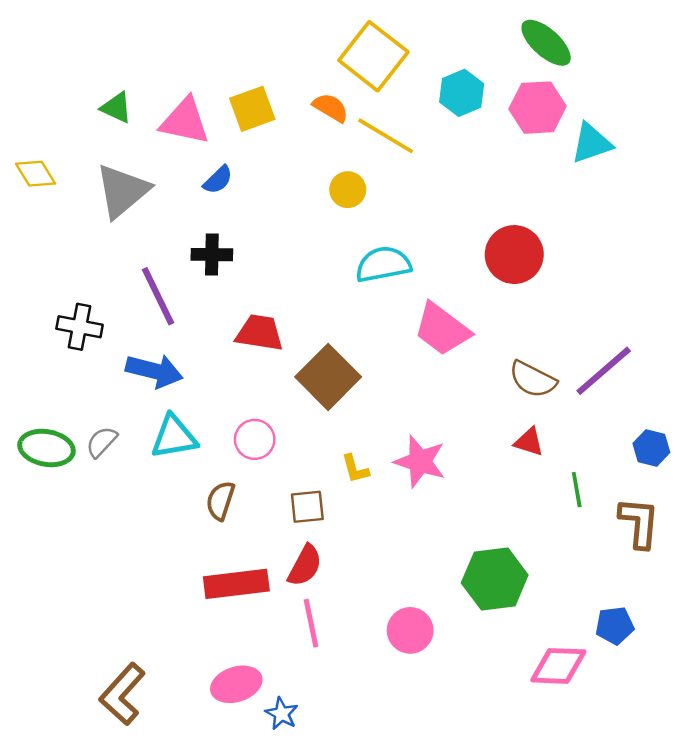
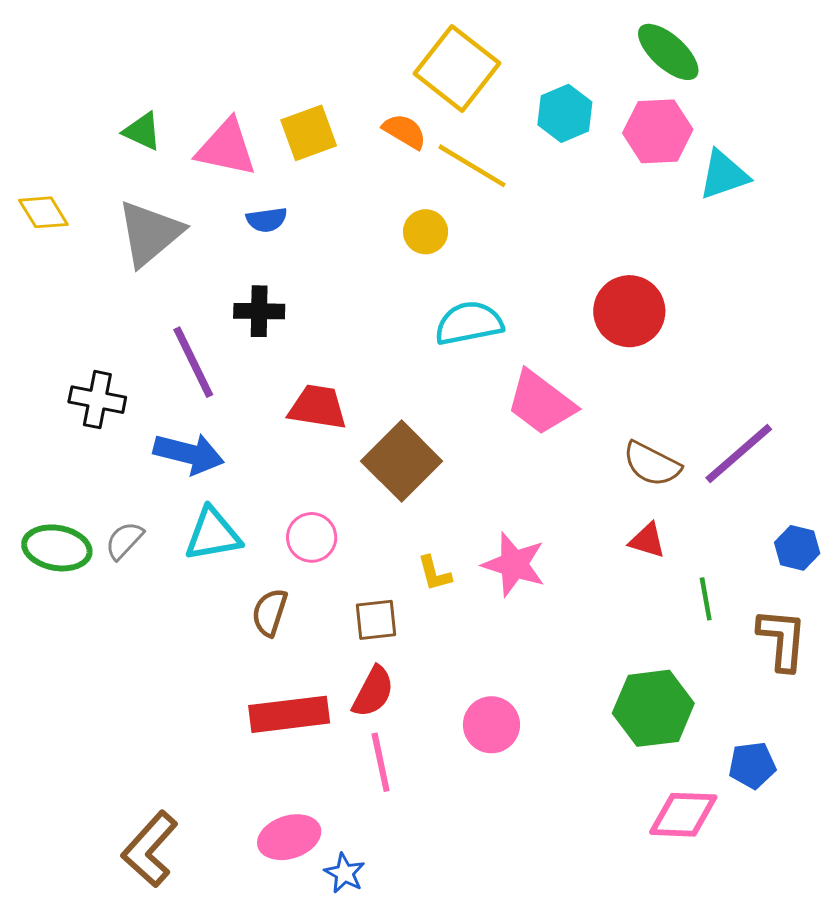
blue semicircle: (218, 180) -> (267, 220), turned 36
green hexagon: (495, 579) -> (653, 708), moved
pink circle: (410, 630) -> (491, 725), moved

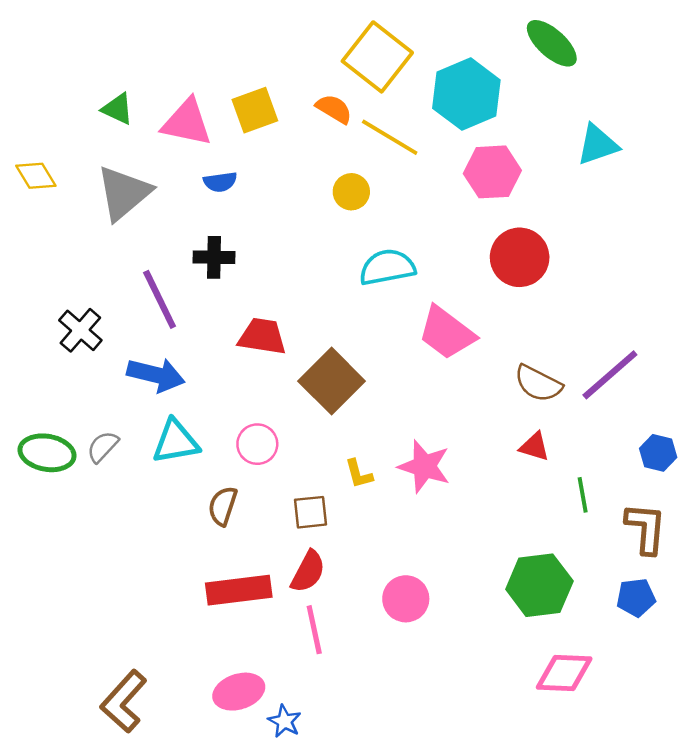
cyan hexagon: (565, 113) -> (466, 94), size x1.5
pink hexagon: (658, 131) -> (492, 172), moved
black cross: (97, 400) -> (80, 330), turned 30
blue pentagon: (752, 765) -> (636, 598), moved

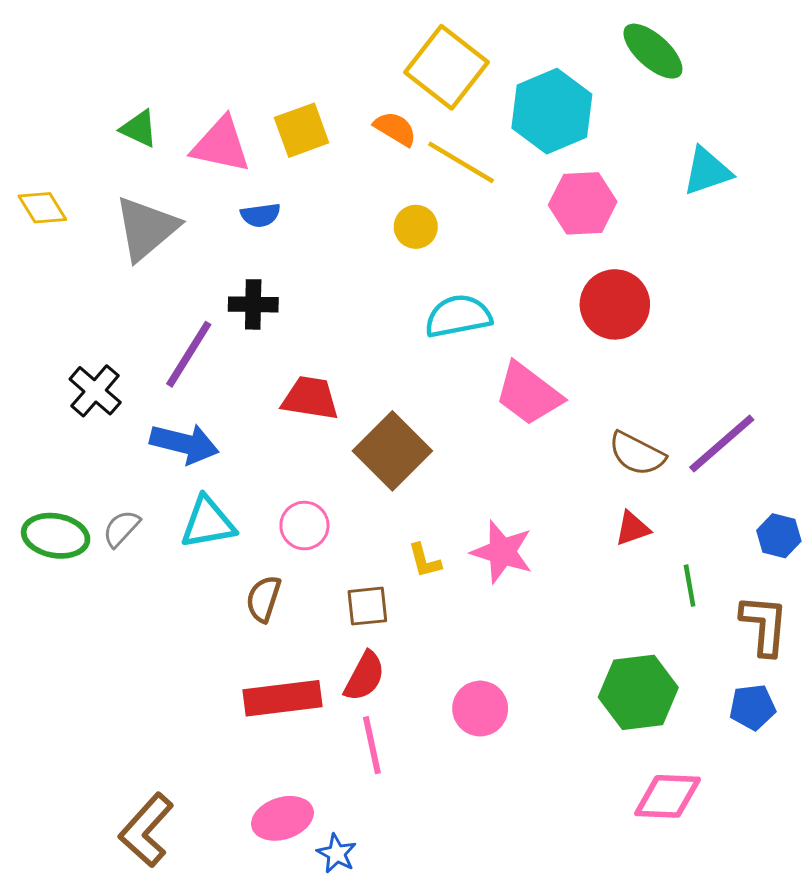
purple line: (160, 299) -> (189, 354), turned 58
red triangle: (534, 447) -> (632, 528), turned -36

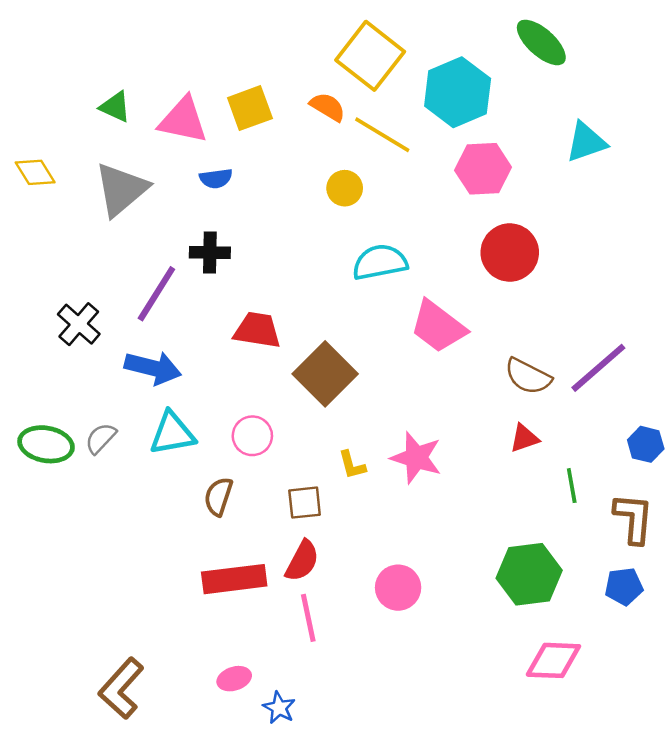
pink ellipse: (282, 818) -> (234, 679), size x0.7

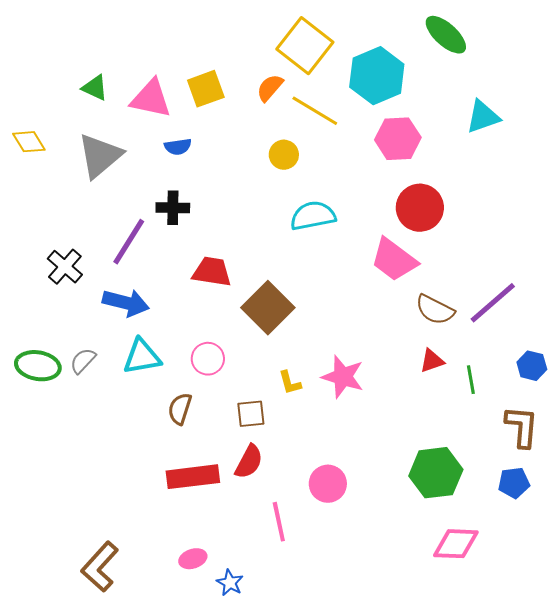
orange semicircle: (328, 107) -> (270, 88), turned -80
pink trapezoid: (438, 327) -> (394, 260), moved
green line: (572, 486) -> (471, 380), moved
pink line: (308, 618) -> (279, 522), moved

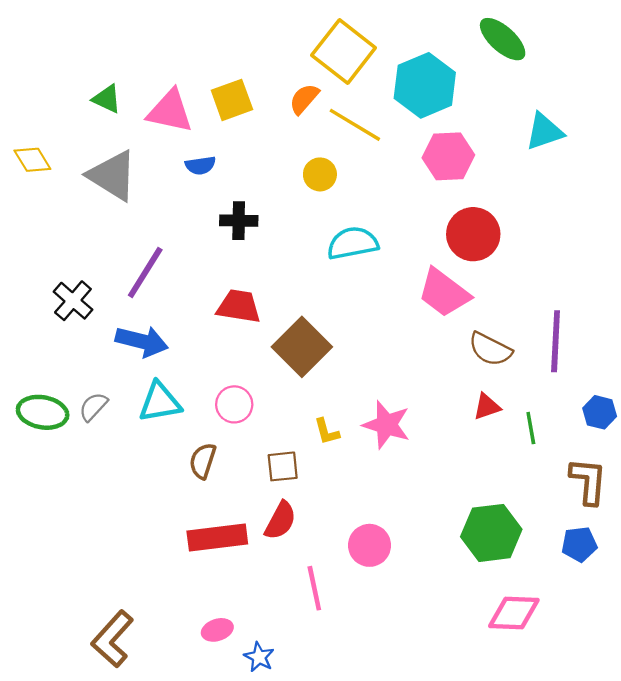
gray triangle: (100, 156) -> (112, 176), turned -48
black cross: (173, 208) -> (239, 221), moved
purple line: (493, 303) -> (556, 341), turned -46

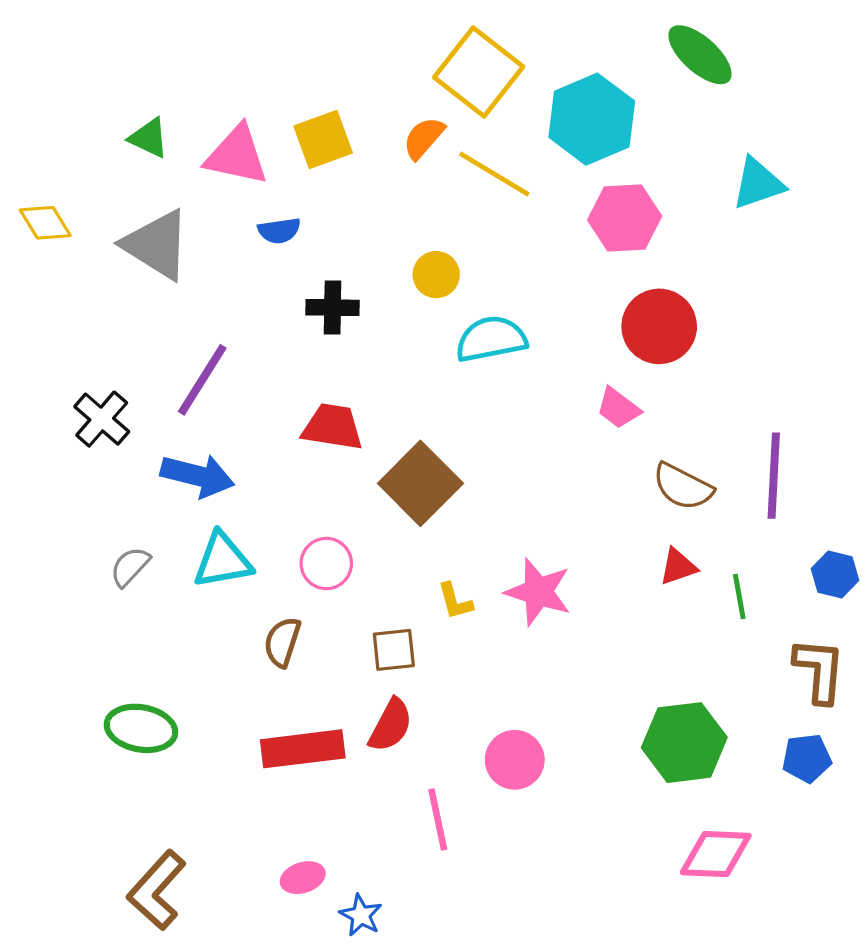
yellow circle: (320, 174) -> (436, 275), moved
pink trapezoid: (444, 293) -> (618, 408), size x0.6
green ellipse: (43, 412) -> (141, 728), moved

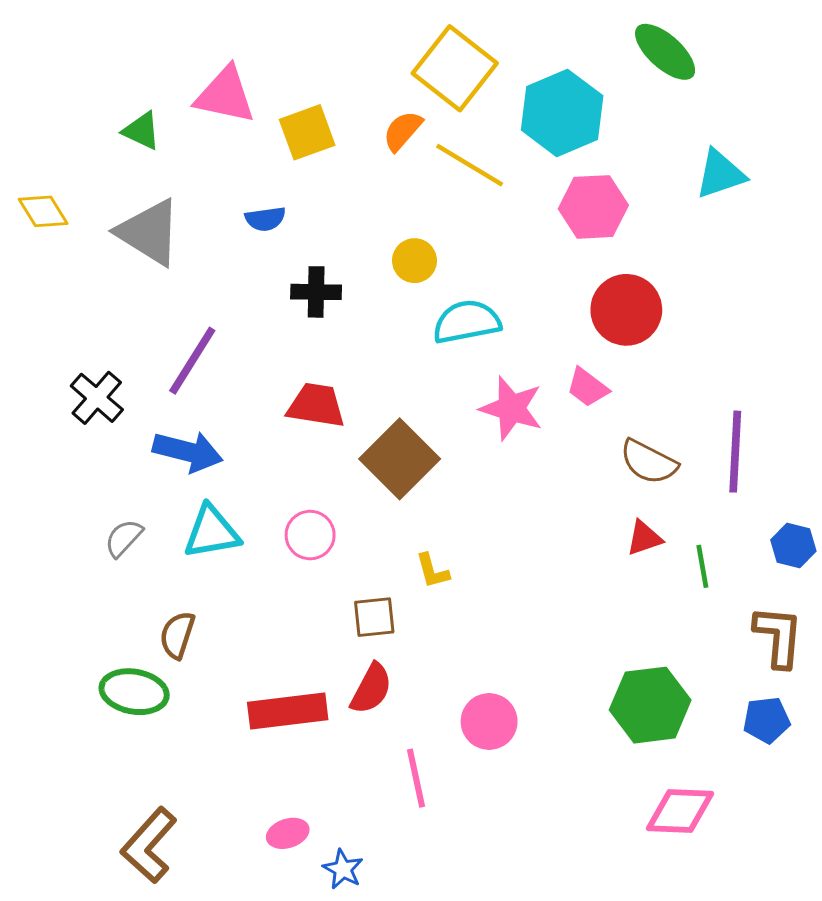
pink triangle: (237, 155) -> (225, 95), moved
pink star: (538, 592) -> (511, 408), moved
brown semicircle: (282, 642) -> (177, 635), moved

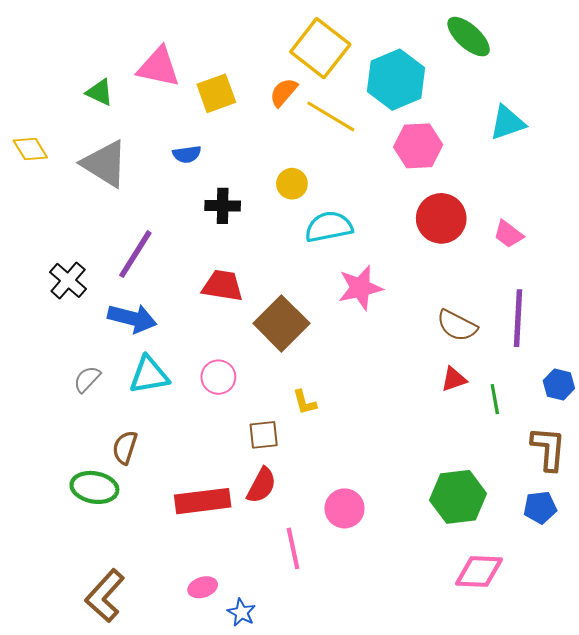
pink trapezoid: (588, 387) -> (508, 234), moved
pink star: (511, 408) -> (360, 288), turned -30

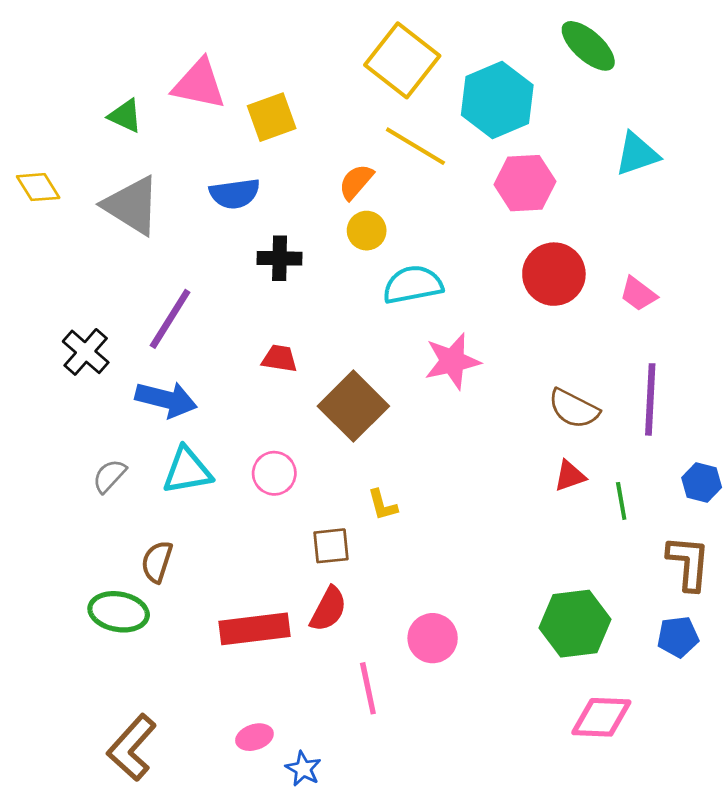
orange semicircle: (284, 92) -> (356, 182), moved
blue semicircle: (187, 154) -> (235, 194), size x1.4
red trapezoid: (223, 286) -> (280, 359), size x0.7

